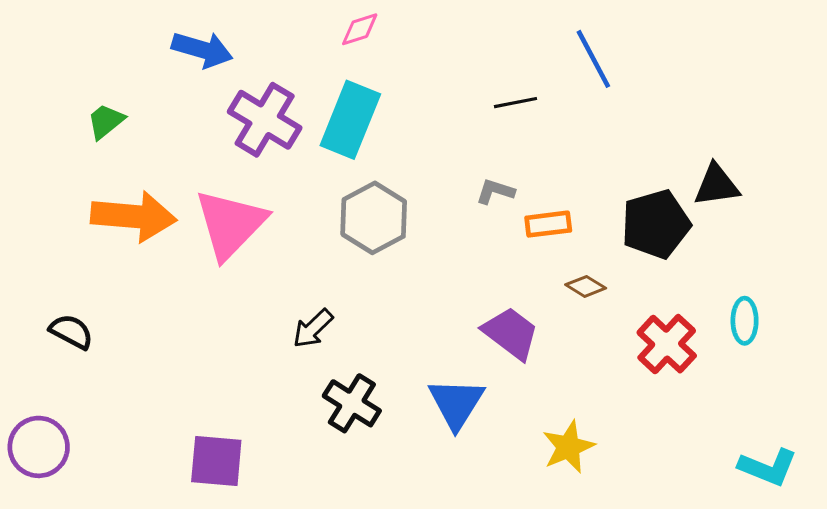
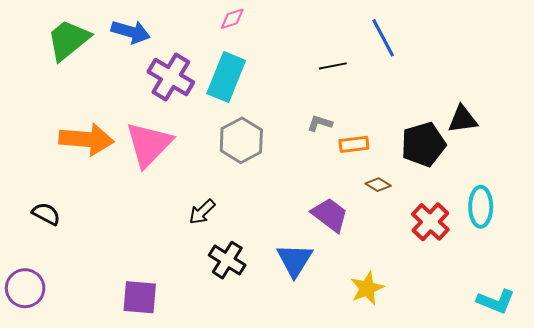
green trapezoid: (106, 121) -> (68, 40), moved, size x1.8
cyan ellipse: (745, 321) -> (481, 207), size x1.4

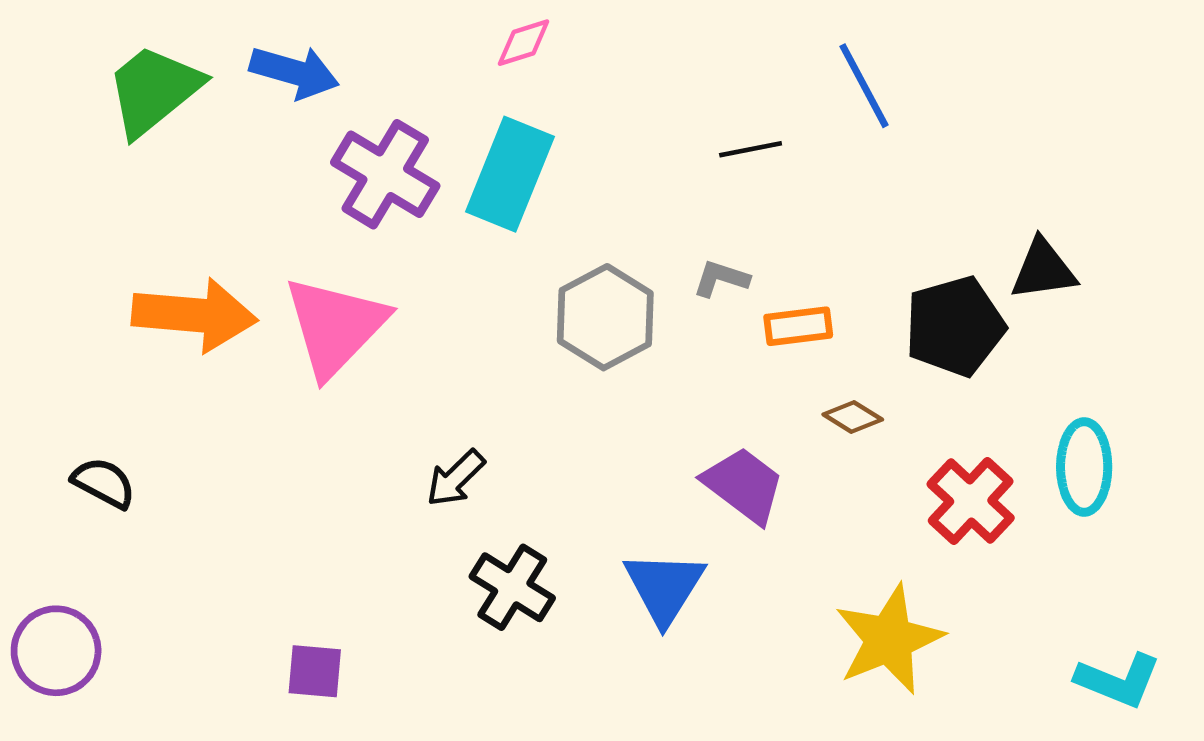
gray hexagon: (241, 140) -> (605, 317), moved
yellow star: (367, 288) -> (889, 639), moved, size x1.4
purple square: (140, 297) -> (315, 671), size x0.7

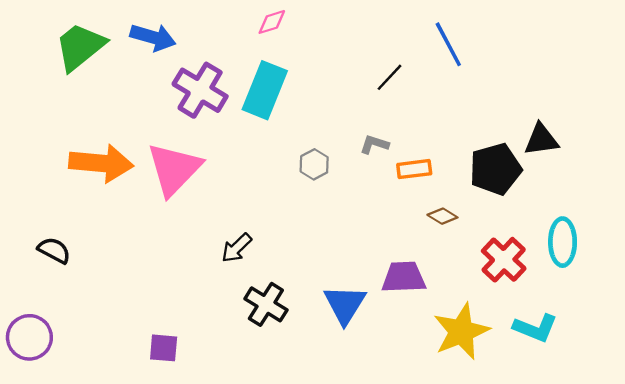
black line: (751, 149) -> (390, 77), turned -36
gray hexagon: (605, 317) -> (314, 164), size x0.6
purple trapezoid: (744, 485) -> (404, 277), moved, turned -39
cyan L-shape: (1118, 680) -> (535, 328), moved

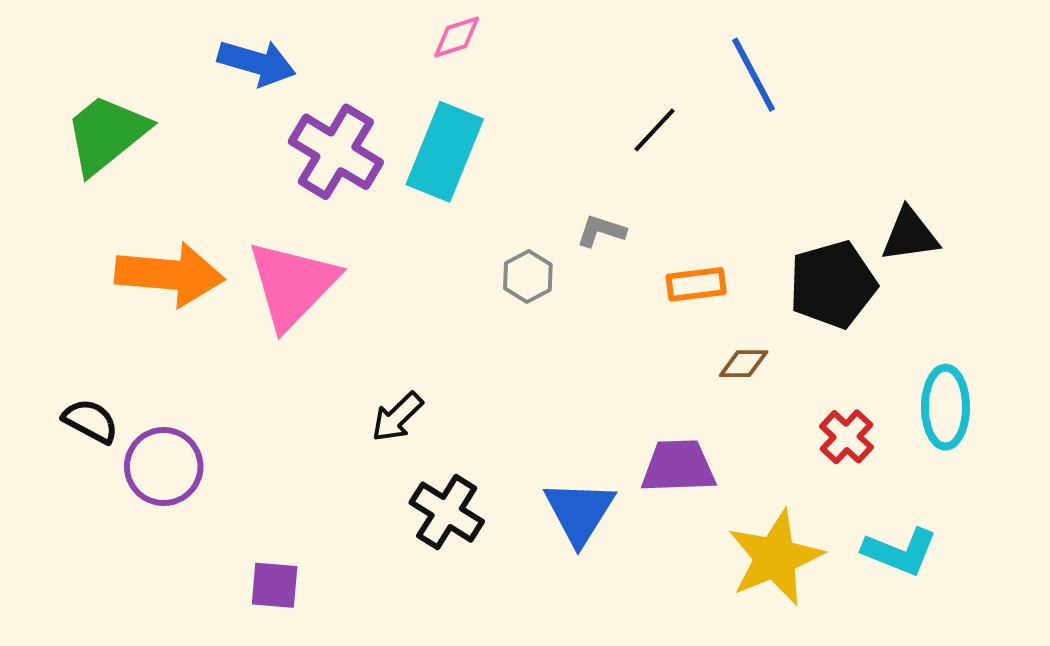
green trapezoid: (80, 47) -> (106, 134), moved
gray L-shape: (374, 144) -> (601, 231), moved
brown diamond: (442, 216) -> (744, 364), turned -32
red cross: (504, 260) -> (847, 437), size x0.7
purple circle: (29, 337) -> (164, 466), moved

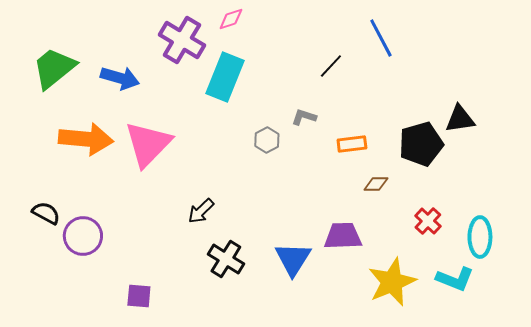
blue arrow: (257, 63) -> (120, 78), moved
purple cross: (336, 152) -> (182, 40), moved
cyan ellipse: (945, 407) -> (480, 237), moved

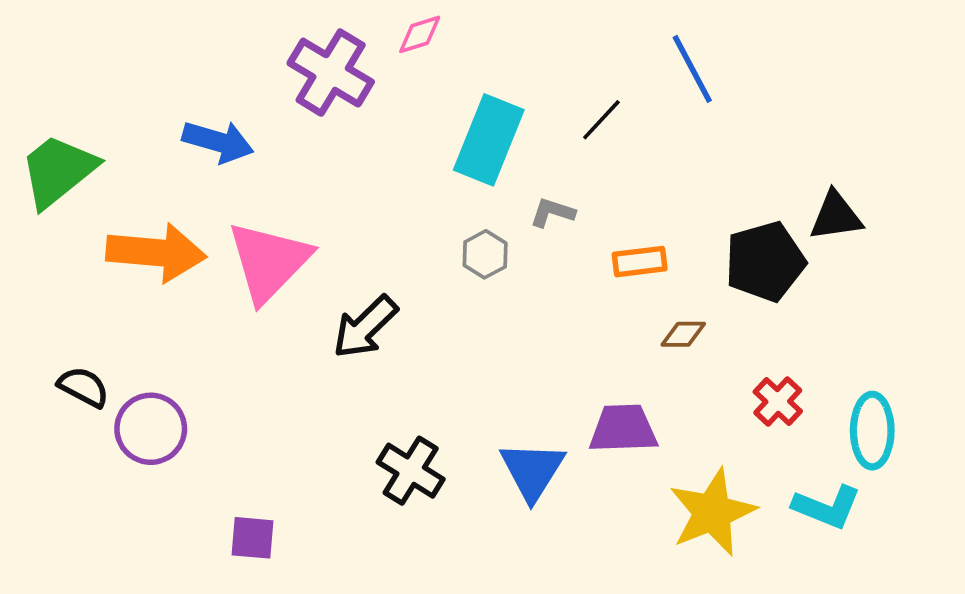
green trapezoid: (54, 68) -> (58, 171), moved
cyan rectangle: (225, 77) -> (489, 140), moved
black arrow: (201, 211) -> (365, 327), moved, size x1.4

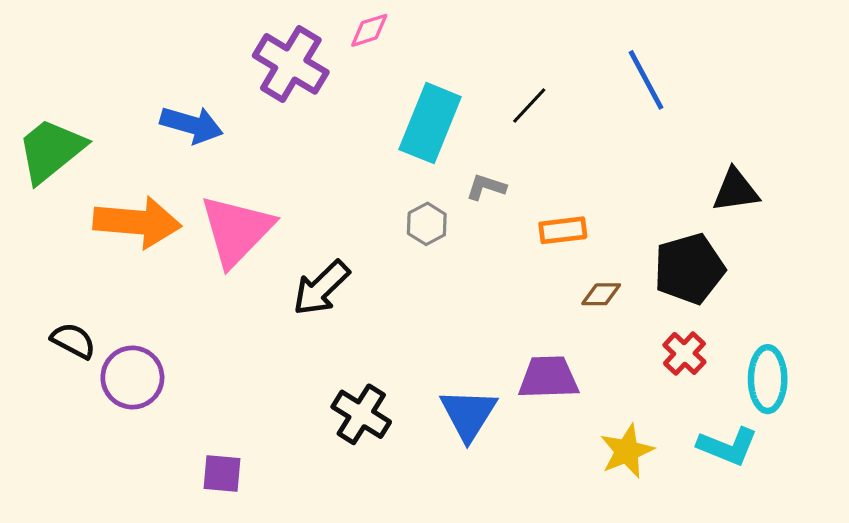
blue line: (692, 69) -> (646, 80), moved
black pentagon: (765, 262) -> (689, 269), moved
yellow star: (712, 512) -> (627, 451), size x0.7

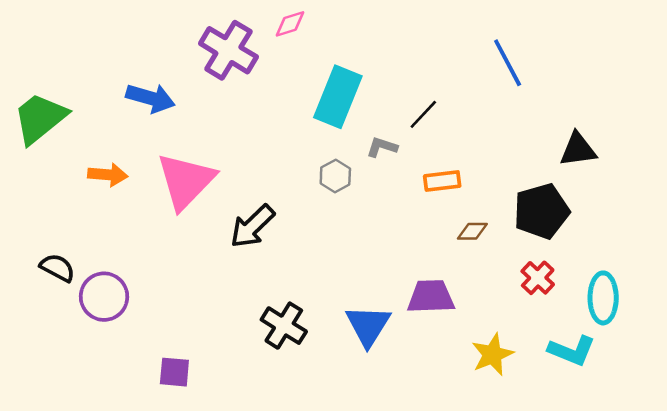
black line: (529, 106) -> (423, 114), moved
orange arrow: (137, 222) -> (108, 175), size x0.6

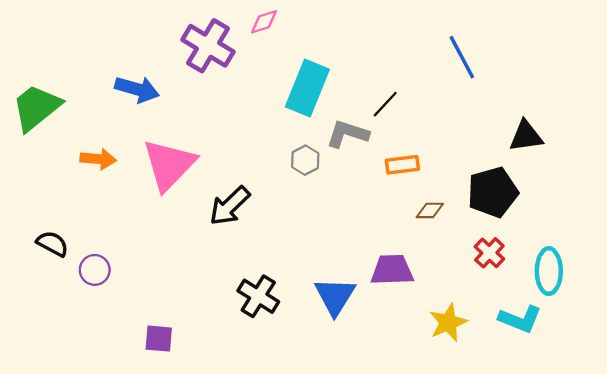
gray L-shape: (382, 147) -> (347, 134), size x1.5
purple circle: (104, 297) -> (95, 270), size x0.7

